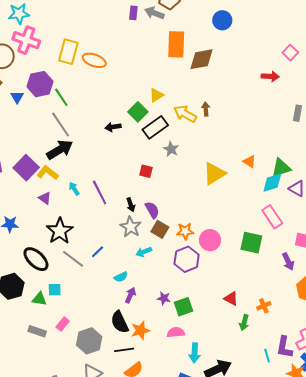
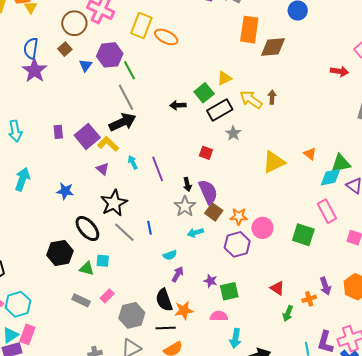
purple semicircle: (152, 210) -> (208, 192), size x1.4
blue line: (98, 252) -> (149, 228), turned -64
purple arrow: (288, 262) -> (325, 286), moved

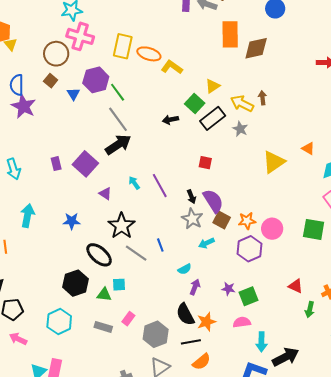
gray star: (233, 133) -> (240, 129), moved
yellow L-shape: (108, 144) -> (172, 67), moved
cyan hexagon: (18, 304) -> (59, 321), moved

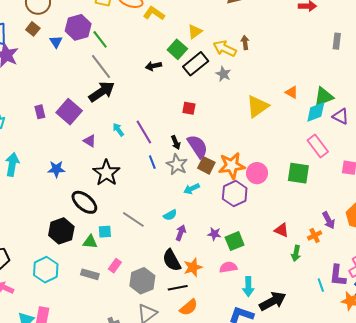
orange star: (247, 221) -> (232, 166), size x1.5
blue line: (160, 245) -> (152, 162), moved
gray line: (136, 253) -> (133, 219), moved

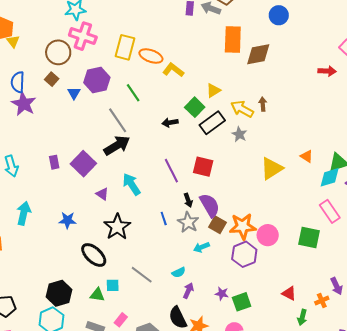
green line: (100, 39) -> (133, 93), moved
red square: (189, 108) -> (203, 167), size x1.5
cyan arrow: (118, 130) -> (131, 184), size x1.6
purple line: (144, 132) -> (171, 171), moved
black hexagon: (61, 231) -> (59, 293), moved

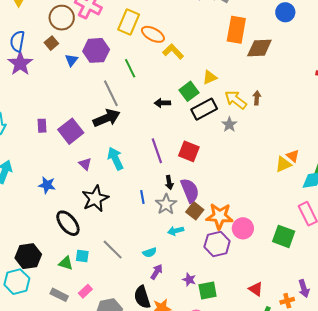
yellow triangle: (272, 169) -> (283, 164), moved, size x0.7

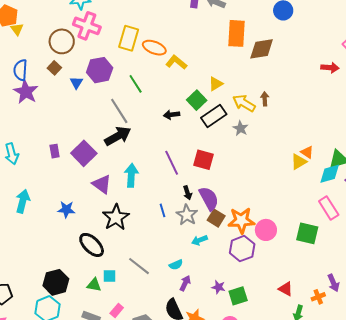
cyan arrow: (115, 159) -> (131, 175), turned 35
purple triangle: (85, 164) -> (102, 184), size x1.5

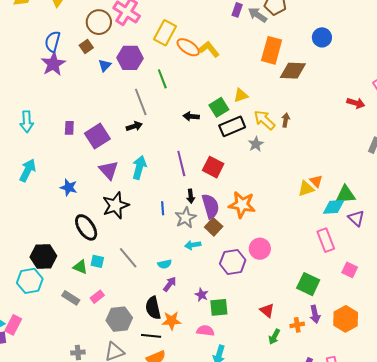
yellow L-shape: (176, 62) -> (209, 49), moved
black arrow: (118, 136) -> (134, 126), size x0.6
orange star: (241, 220) -> (242, 205), moved
green square: (307, 233) -> (308, 284), moved

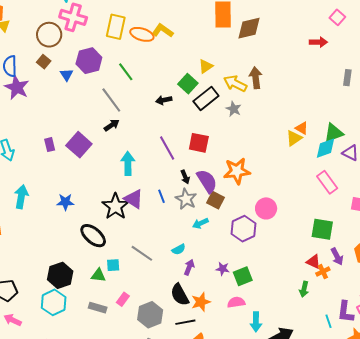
brown arrow: (286, 120) -> (256, 78), size x1.5
purple triangle: (109, 170) -> (134, 199), moved
red triangle: (267, 310) -> (313, 262), moved

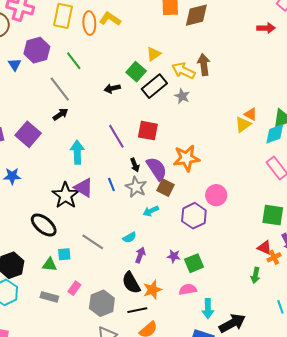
orange ellipse: (142, 34) -> (89, 23), turned 70
blue star: (65, 202) -> (12, 176), moved

